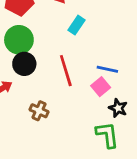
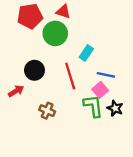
cyan rectangle: (77, 25) -> (86, 53), moved
green circle: (19, 40) -> (55, 33), moved
green L-shape: (107, 135) -> (93, 106), moved

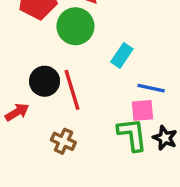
red line: (70, 76) -> (72, 90), moved
pink square: (100, 90) -> (142, 110), turned 35

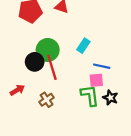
green circle: (75, 26) -> (48, 50), moved
red arrow: (17, 112) -> (17, 90), moved
brown cross: (63, 141) -> (47, 100), turned 32

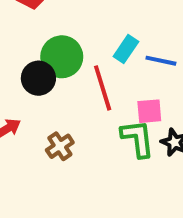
blue line: (102, 66) -> (161, 61), moved
red line: (52, 67) -> (103, 88), moved

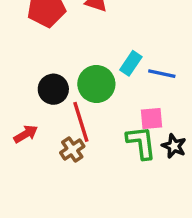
green circle: (62, 57) -> (96, 84), moved
red line: (103, 88) -> (81, 122), moved

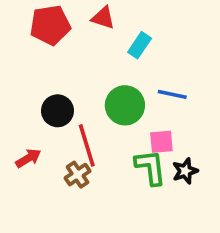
cyan rectangle: (131, 63) -> (140, 45), moved
green circle: (96, 84) -> (125, 105), moved
black star: (174, 146) -> (185, 171), turned 30

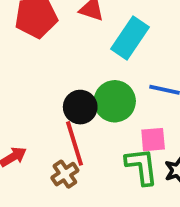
cyan rectangle: (140, 45) -> (130, 38), size x1.5
black circle: (57, 111) -> (80, 107), moved

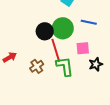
red line: (74, 143) -> (56, 50), moved
green L-shape: (142, 166) -> (65, 66), moved

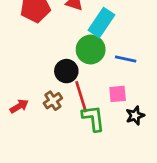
green circle: (63, 28) -> (91, 50), moved
brown cross: (37, 66) -> (53, 101), moved

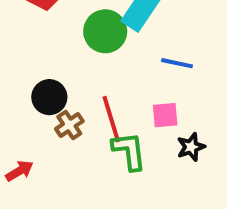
green circle: (91, 50) -> (105, 31), moved
black circle: (66, 71) -> (49, 97), moved
red arrow: (19, 106) -> (19, 171), moved

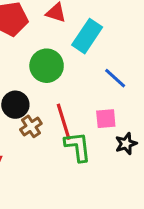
green circle: (105, 31) -> (47, 66), moved
blue line: (177, 63) -> (115, 78), turned 30

